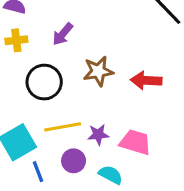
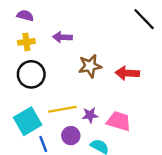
purple arrow: (63, 34) -> (62, 37), turned 54
black circle: (44, 82) -> (31, 74), moved

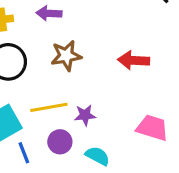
brown star: (90, 66) -> (66, 56), moved
pink trapezoid: (119, 121) -> (152, 128), moved

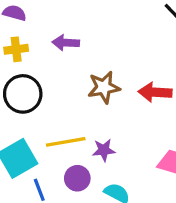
brown star: (66, 56) -> (104, 87), moved

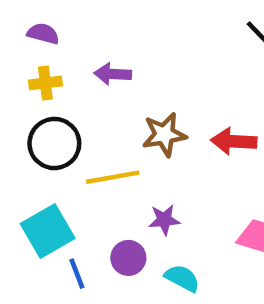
yellow line: (66, 142) -> (113, 177), moved

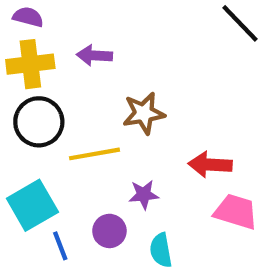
yellow cross: (45, 83) -> (30, 64), size x1.5
red arrow: (234, 141) -> (210, 165), moved
cyan semicircle: (182, 278) -> (161, 250), turned -128

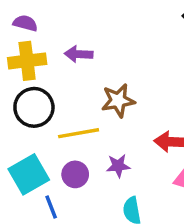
purple circle: (109, 231) -> (75, 174), moved

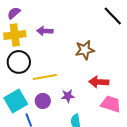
purple semicircle: (25, 23) -> (14, 13), turned -56
brown star: (118, 100) -> (85, 50), moved

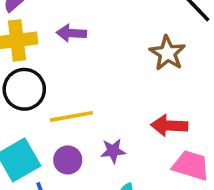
brown star: (85, 50) -> (167, 53), moved, turned -30

